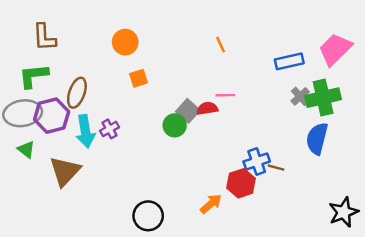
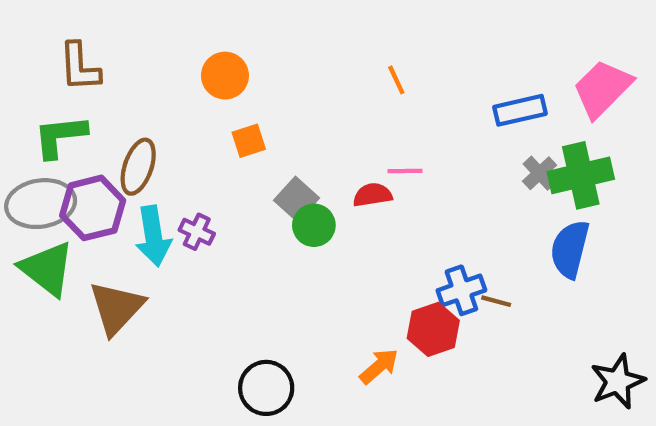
gray square: (188, 111) -> (297, 199), moved
purple cross: (110, 129) -> (197, 232), turned -36
green triangle: (26, 149) -> (47, 269), size x1.8

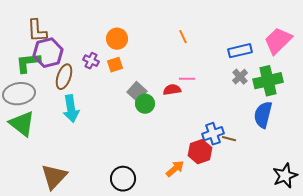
orange circle: (225, 76) -> (117, 39), moved
gray cross: (540, 173) -> (240, 77), moved
purple hexagon: (93, 208) -> (48, 53), moved
purple cross: (197, 232) -> (91, 61), moved
brown triangle: (116, 308) -> (54, 177), moved

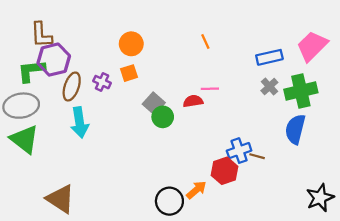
purple cross: (91, 61) -> (102, 82), moved
brown triangle: (54, 177) -> (60, 199), turned -40
black circle: (123, 179) -> (169, 201), moved

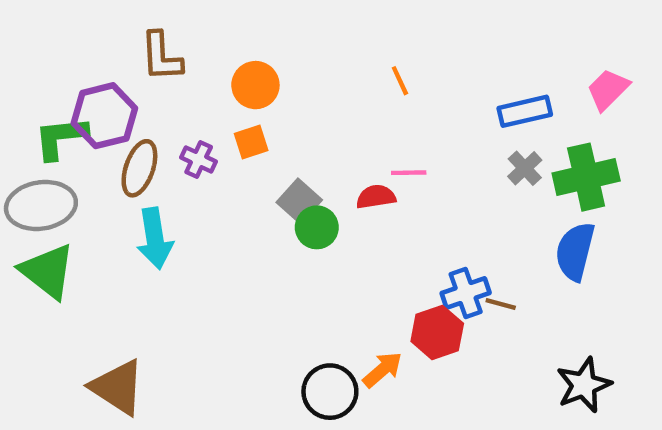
brown L-shape: (41, 35) -> (161, 57), moved
pink trapezoid: (312, 46) -> (608, 89), size x0.7
black star: (320, 198) -> (584, 385), moved

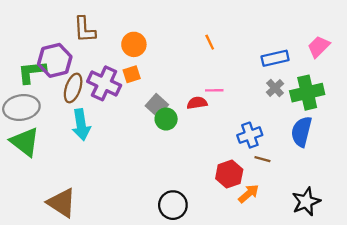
purple cross: (199, 160) -> (104, 83), size x1.8
blue cross: (466, 293) -> (250, 135), moved
orange arrow: (382, 370) -> (249, 194), moved

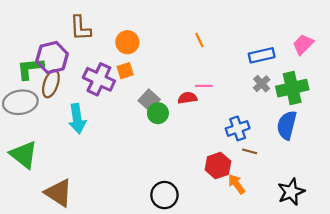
brown ellipse: (73, 88) -> (51, 84), moved
green triangle: (25, 142) -> (24, 155), moved
orange arrow: (249, 194) -> (236, 184), turned -85

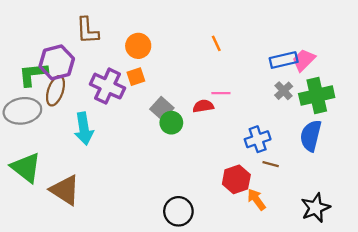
pink trapezoid: (303, 44) -> (304, 60), moved
brown triangle: (59, 193) -> (65, 190), moved

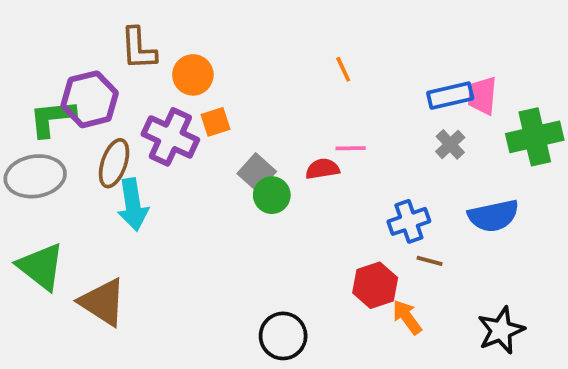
orange circle: (138, 46) -> (193, 75), moved
pink trapezoid: (304, 60) -> (482, 96), turned -40
brown ellipse: (55, 91) -> (114, 163), moved
green cross: (317, 95) -> (535, 137), moved
blue semicircle: (311, 136) -> (493, 216), turned -116

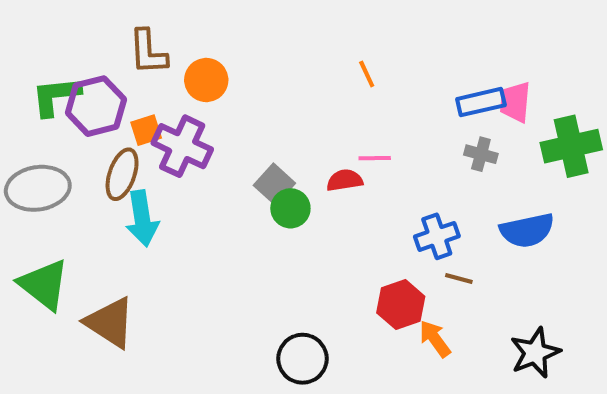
green L-shape: (52, 118) -> (56, 96), moved
orange square: (215, 122) -> (146, 130), moved
gray cross: (450, 144) -> (481, 154), turned -32

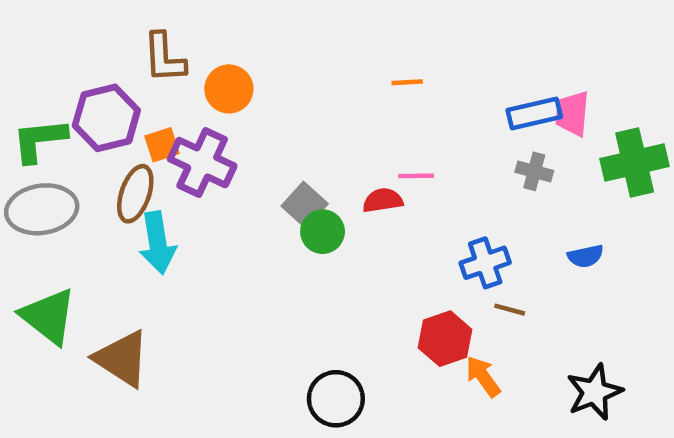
orange line: (367, 74) -> (407, 82), turned -68
green L-shape: (56, 96) -> (39, 140), moved
blue semicircle: (527, 230) -> (586, 256), size x0.6

